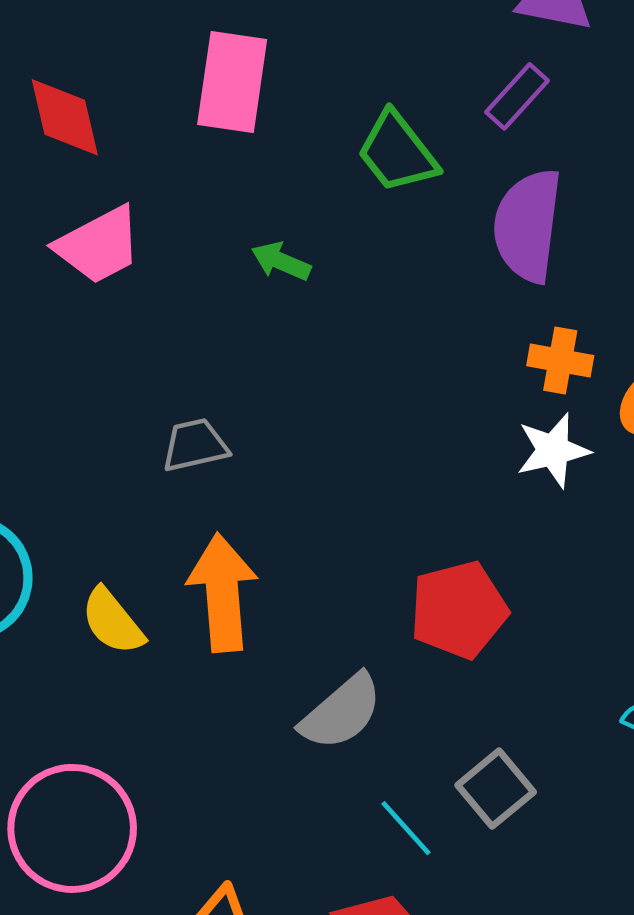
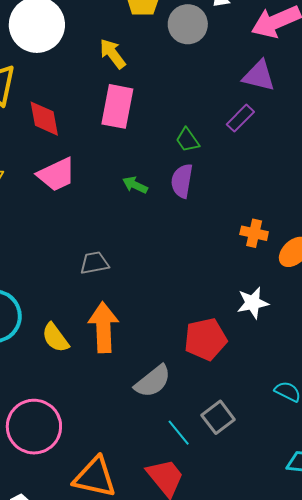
green trapezoid: (397, 152) -> (187, 140), size x0.7
purple semicircle: (528, 225) -> (182, 181), moved, size x0.7
white star: (553, 450) -> (253, 303), moved

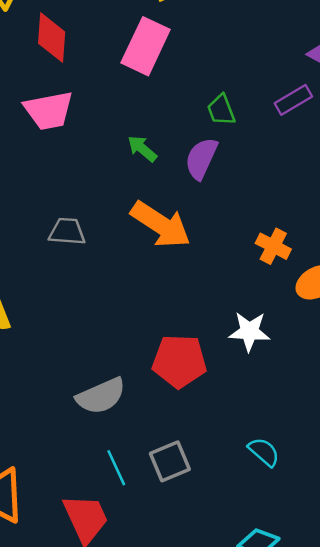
orange arrow: (104, 327) -> (161, 225), moved, turned 111

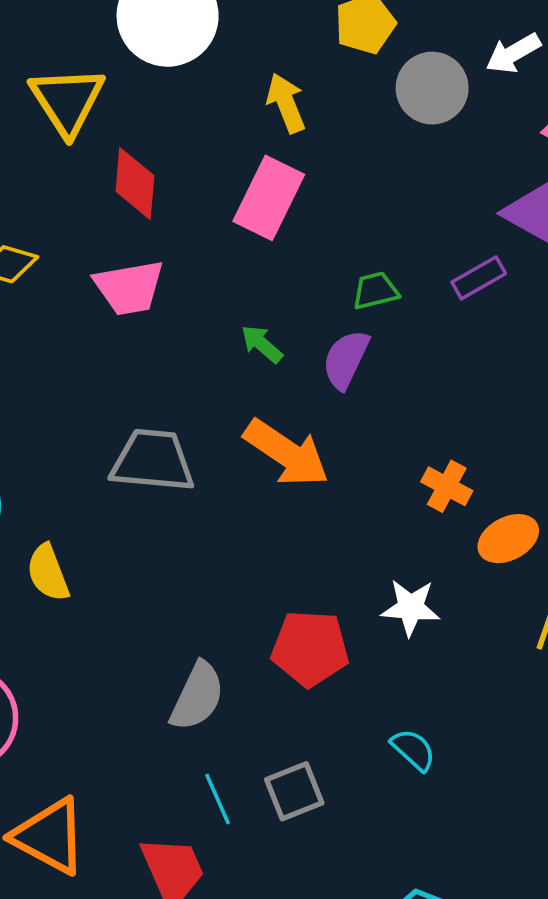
green trapezoid: (221, 110) -> (375, 291), turned 96
gray trapezoid: (67, 232) -> (153, 461), size x1.6
gray semicircle: (101, 396) -> (197, 696), turned -42
cyan semicircle: (264, 452) -> (413, 750), moved

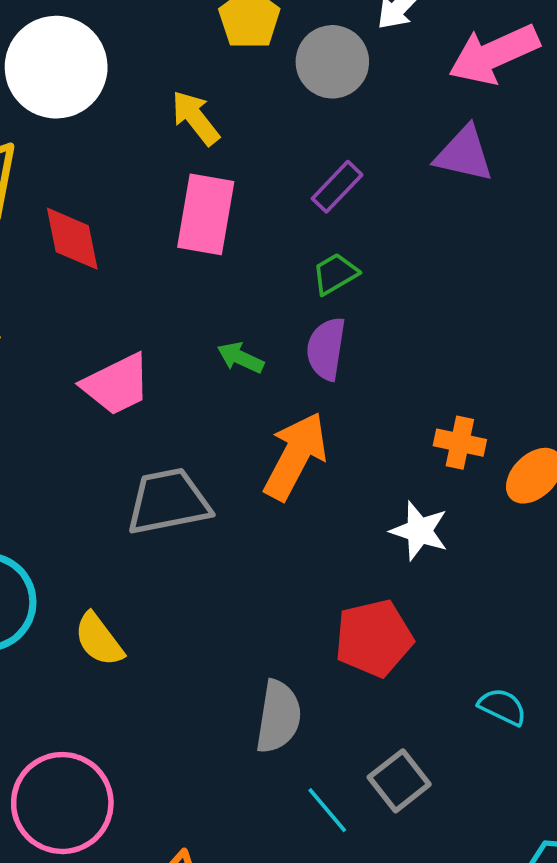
purple rectangle: (479, 278) -> (337, 187), moved
pink trapezoid: (129, 288) -> (116, 384), moved
orange arrow: (286, 453) -> (295, 456), turned -80
white star: (411, 607) -> (419, 531), moved, turned 30

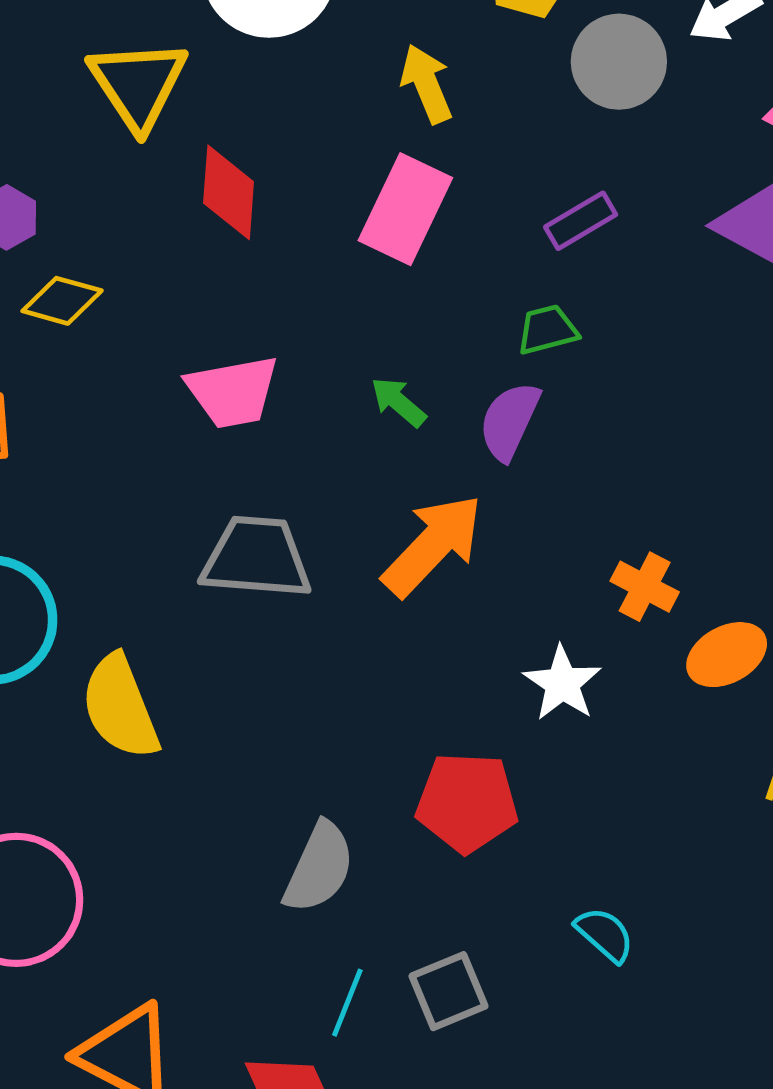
yellow semicircle: (99, 640) -> (120, 707), size x1.4
cyan line: (327, 810) -> (347, 1003), turned 46

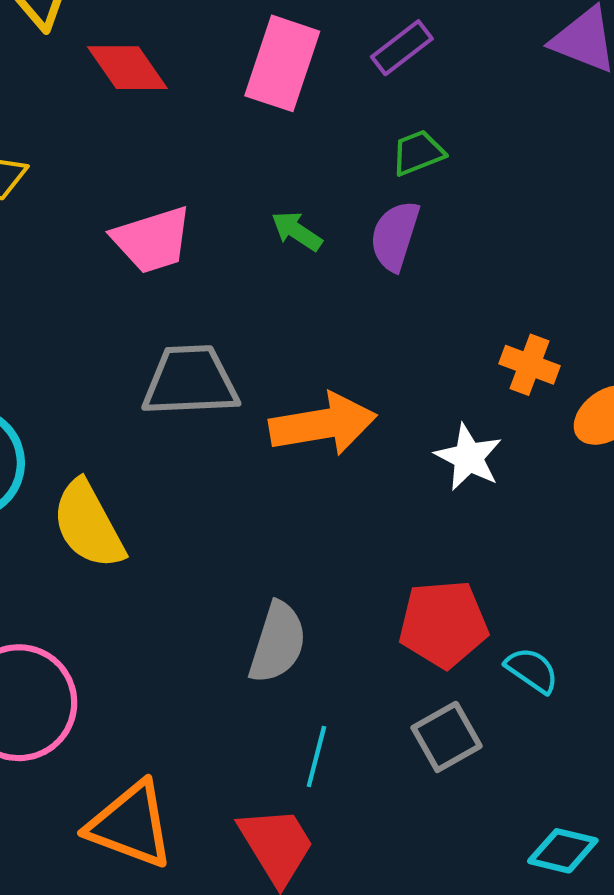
red diamond: (229, 192) -> (127, 68), turned -32
purple rectangle: (581, 221) -> (402, 48), moved
orange arrow: (433, 545) -> (323, 424), moved, turned 44
red pentagon: (467, 802) -> (443, 624), moved
gray square: (448, 991) -> (447, 737), moved

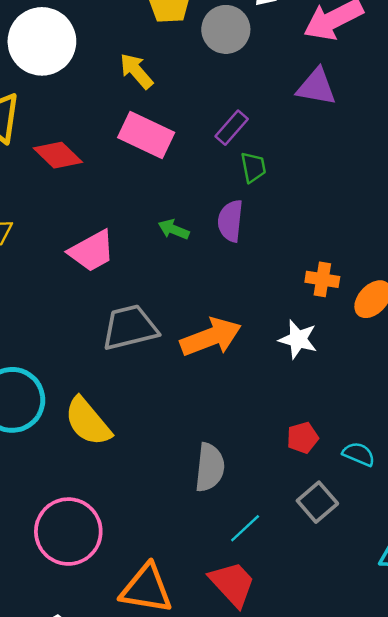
purple rectangle: (402, 48) -> (232, 128), moved
pink rectangle: (282, 63) -> (146, 135), turned -72
green trapezoid: (418, 153) -> (253, 167), moved, turned 112
red pentagon: (443, 624) -> (303, 438), size x0.6
cyan line: (316, 756) -> (245, 528), turned 44

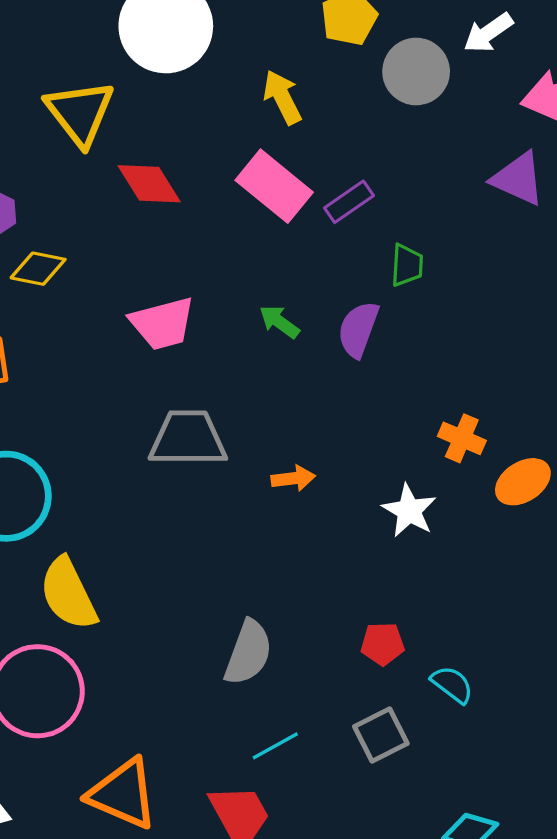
purple rectangle: (232, 128) -> (349, 202), moved
orange arrow: (211, 337) -> (293, 478), size x0.5
yellow semicircle: (88, 422) -> (68, 594), moved

